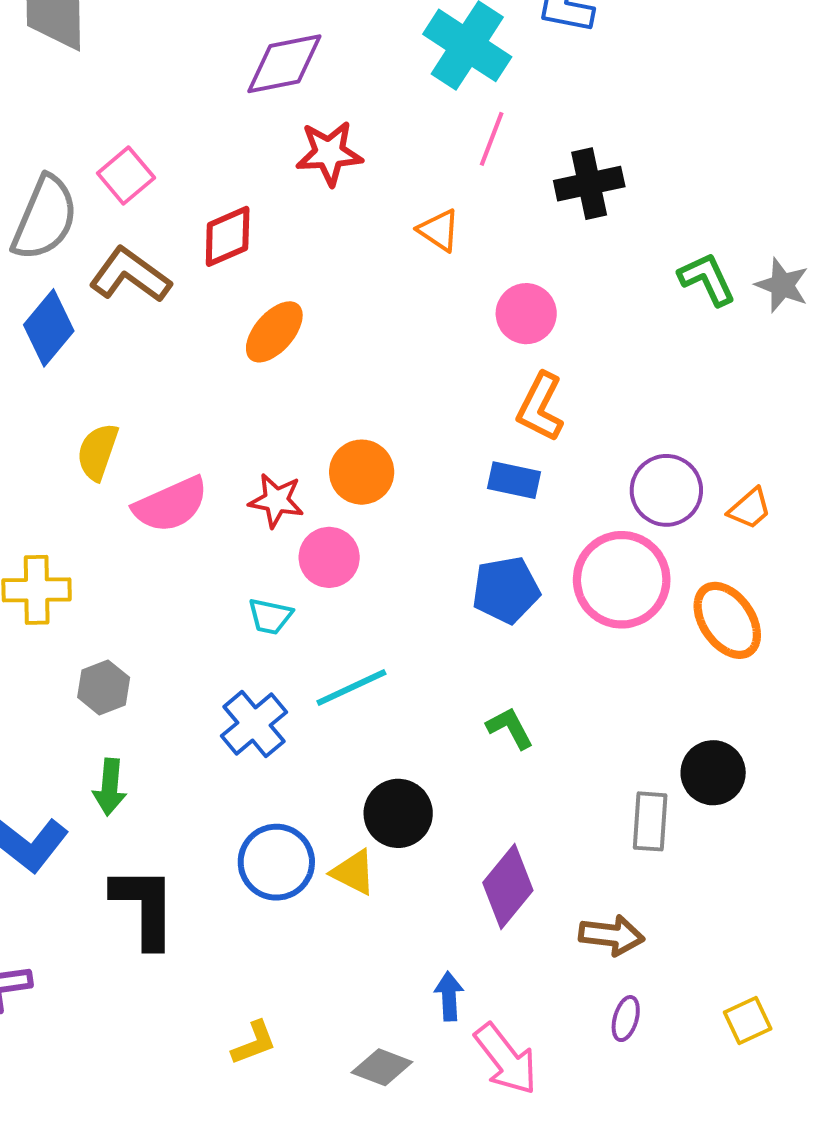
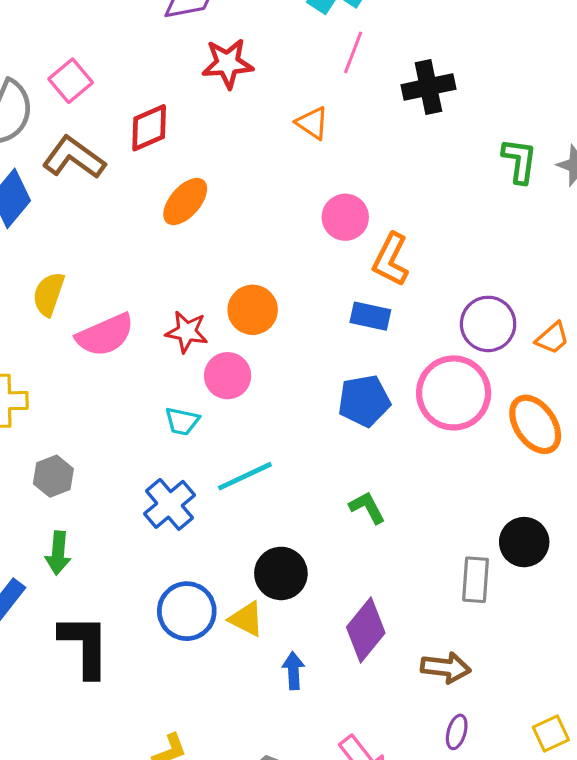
green L-shape: (707, 279) -> (519, 161), turned 33
pink circle: (526, 314) -> (345, 217), moved
blue arrow: (449, 996) -> (293, 671), moved

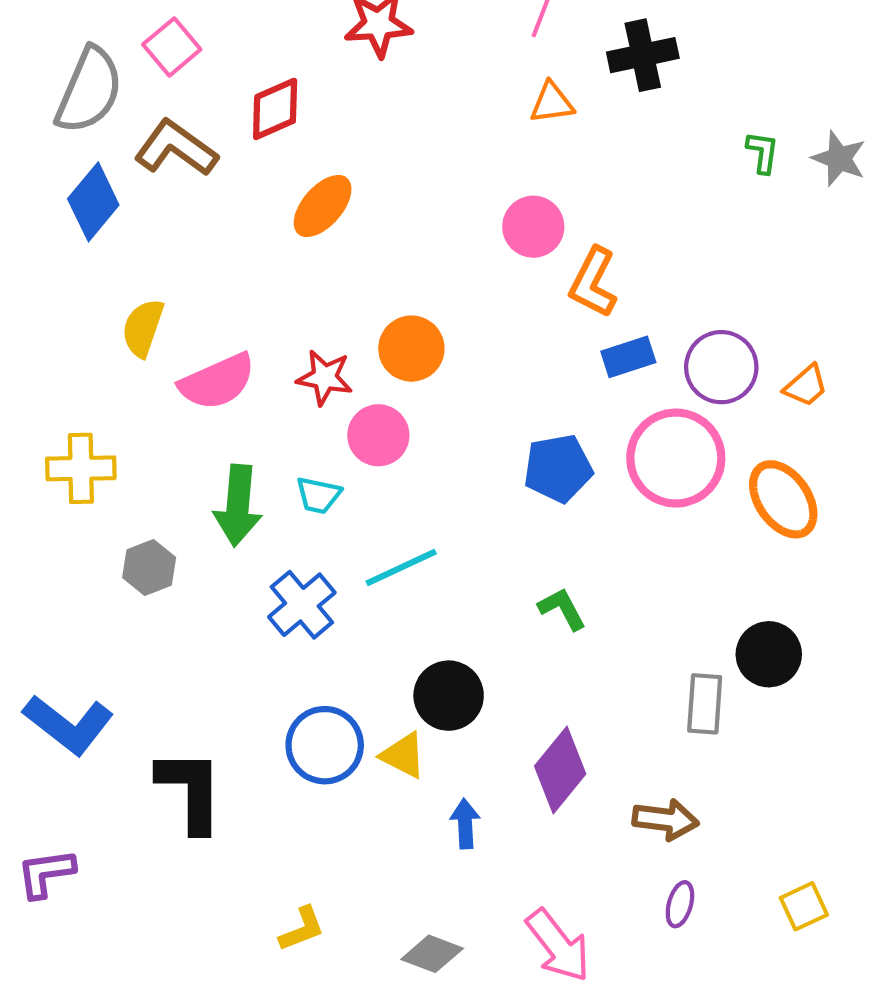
orange triangle: (312, 123) -> (552, 103), moved, turned -42
green L-shape: (519, 161) -> (763, 152), size x0.7
blue rectangle: (370, 316) -> (628, 357), moved, turned -30
green arrow: (58, 553) -> (238, 506), moved, size x1.4

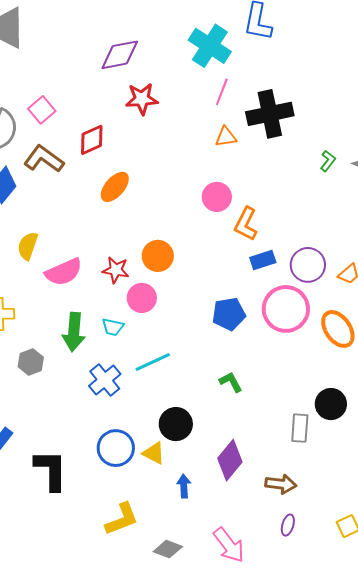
black cross: (643, 55) -> (270, 114), size x1.4
green L-shape: (763, 152) -> (328, 161), turned 30
yellow L-shape: (302, 929) -> (122, 519), moved, size x1.5

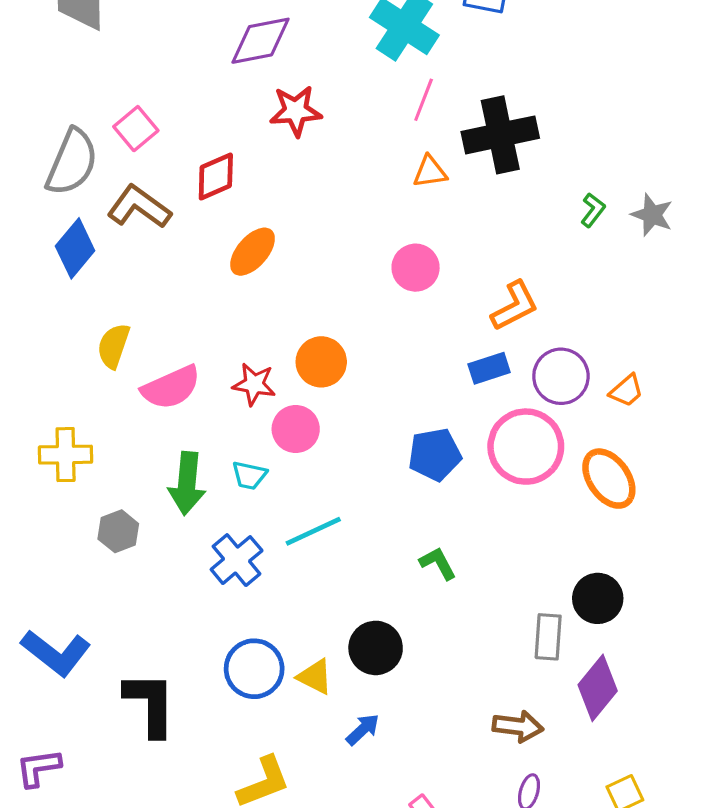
orange L-shape: (246, 224) -> (515, 306), moved, turned -144
black circle: (176, 424) -> (376, 648), moved
purple diamond: (230, 460) -> (598, 688), moved
blue arrow: (184, 486) -> (363, 729), turned 50

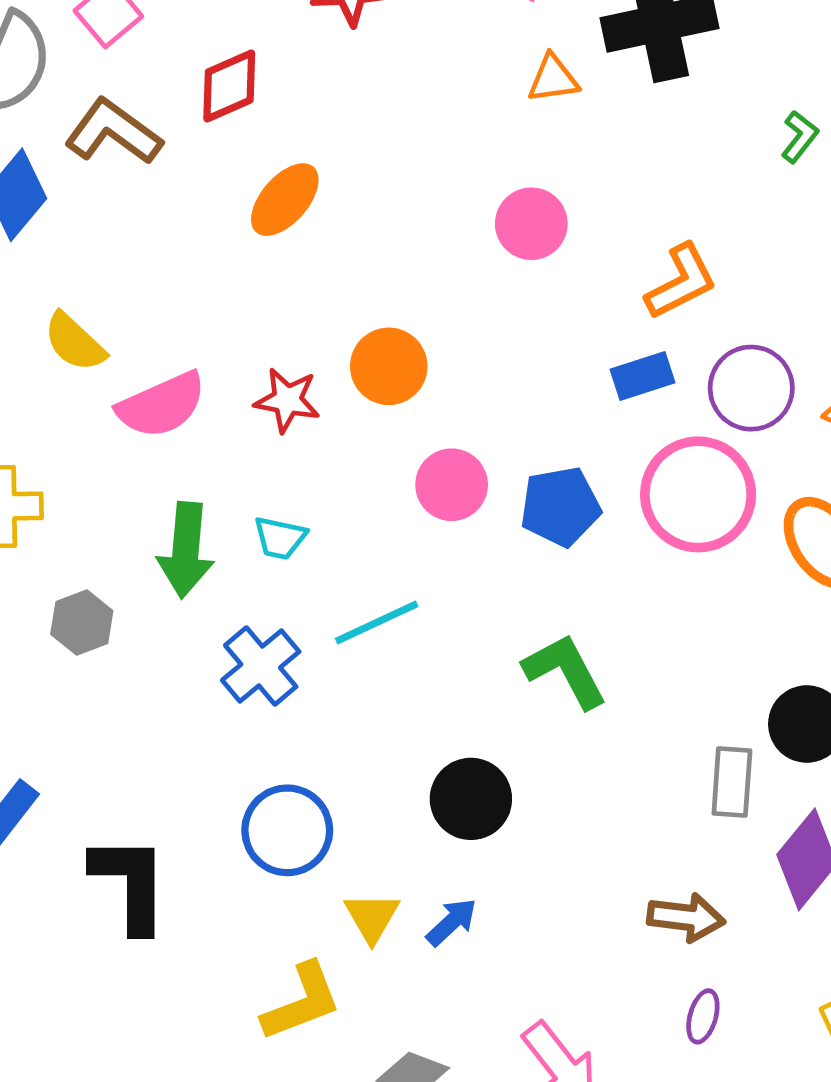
yellow semicircle: (113, 346) -> (75, 342), turned -66
pink circle: (296, 429) -> (452, 485), moved
green L-shape: (438, 563) -> (565, 671), size x1.5
yellow triangle: (315, 677) -> (372, 917), moved, turned 33

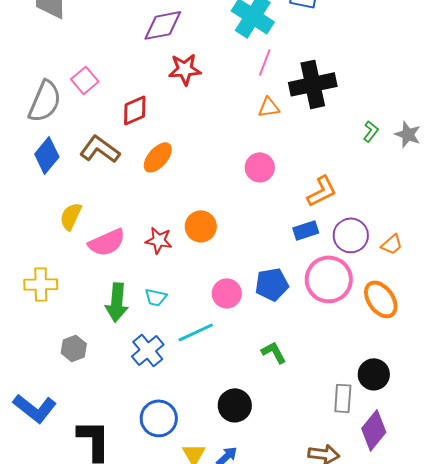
brown L-shape: (113, 132) -> (100, 149), moved
yellow semicircle: (75, 342) -> (71, 216), turned 72
pink circle: (452, 485) -> (227, 293), moved
gray hexagon: (82, 622) -> (74, 348), moved
green L-shape: (565, 671) -> (274, 352), size x0.7

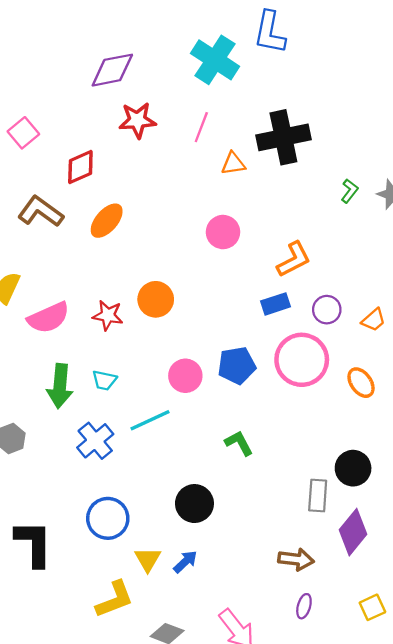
pink line: (265, 62) -> (201, 127), moved
purple circle: (351, 235) -> (327, 310), size x0.7
orange ellipse: (381, 299) -> (361, 383), size x0.7

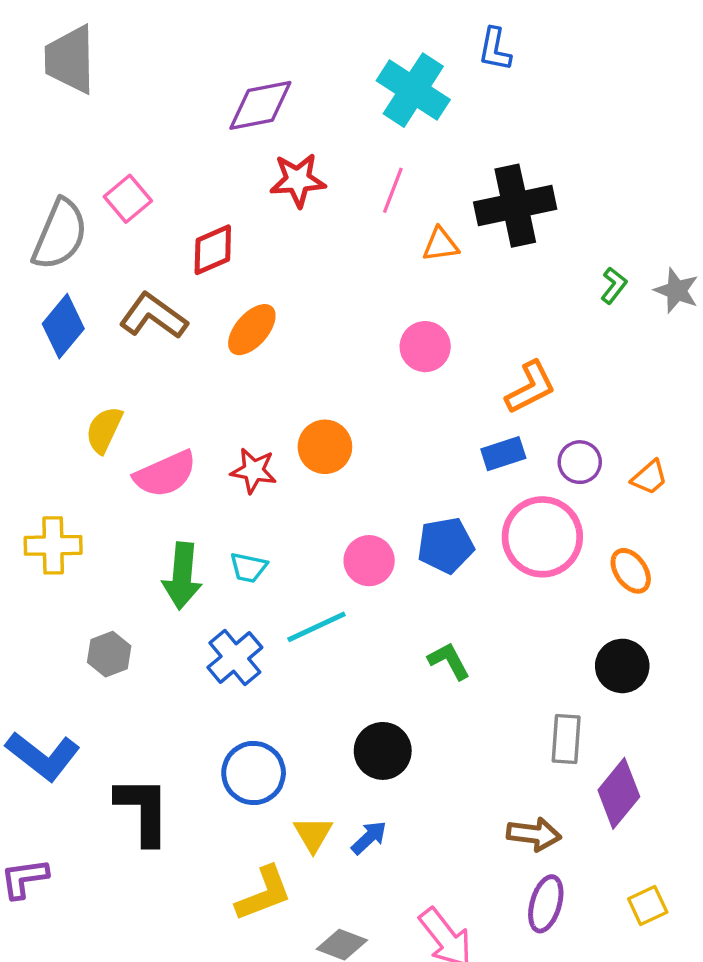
blue L-shape: (270, 32) -> (495, 49), size x0.7
black circle: (353, 468) -> (622, 666), moved
purple ellipse: (304, 606) -> (546, 904), size x1.5

